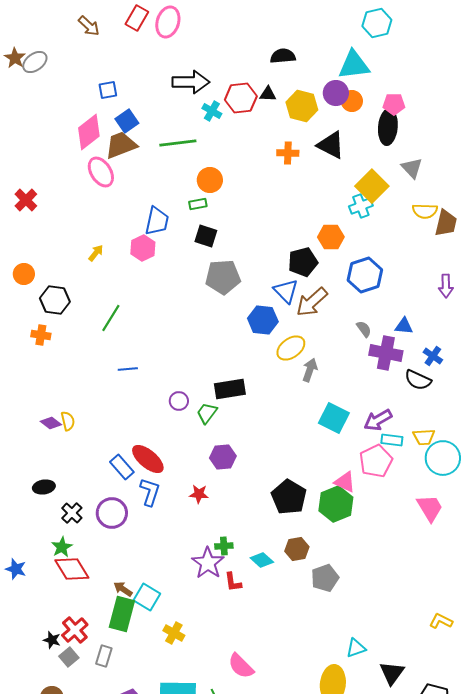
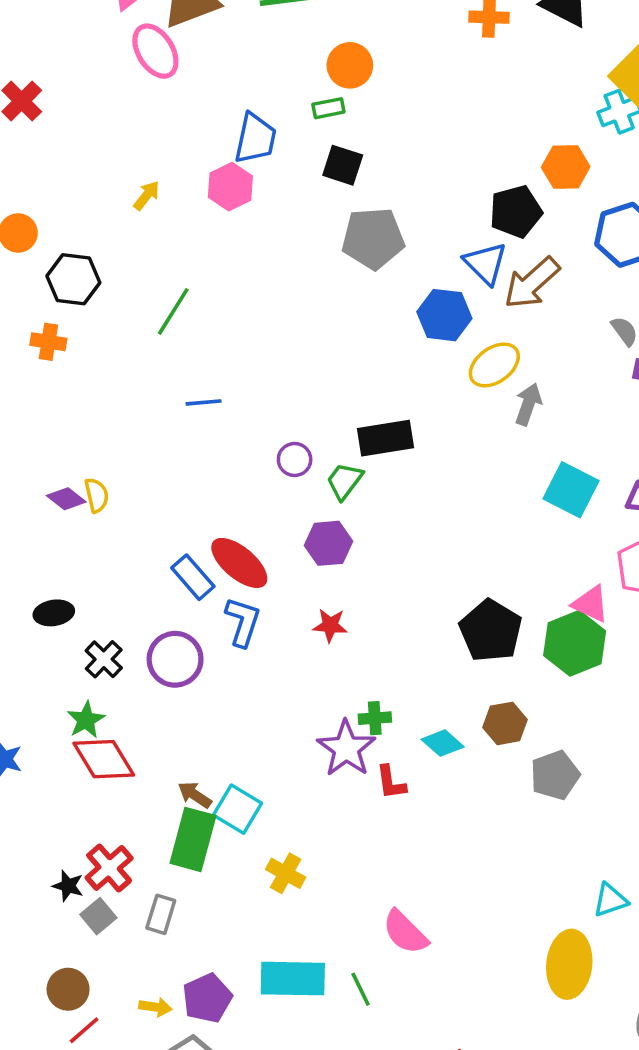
purple hexagon: (223, 457) -> (328, 543), moved

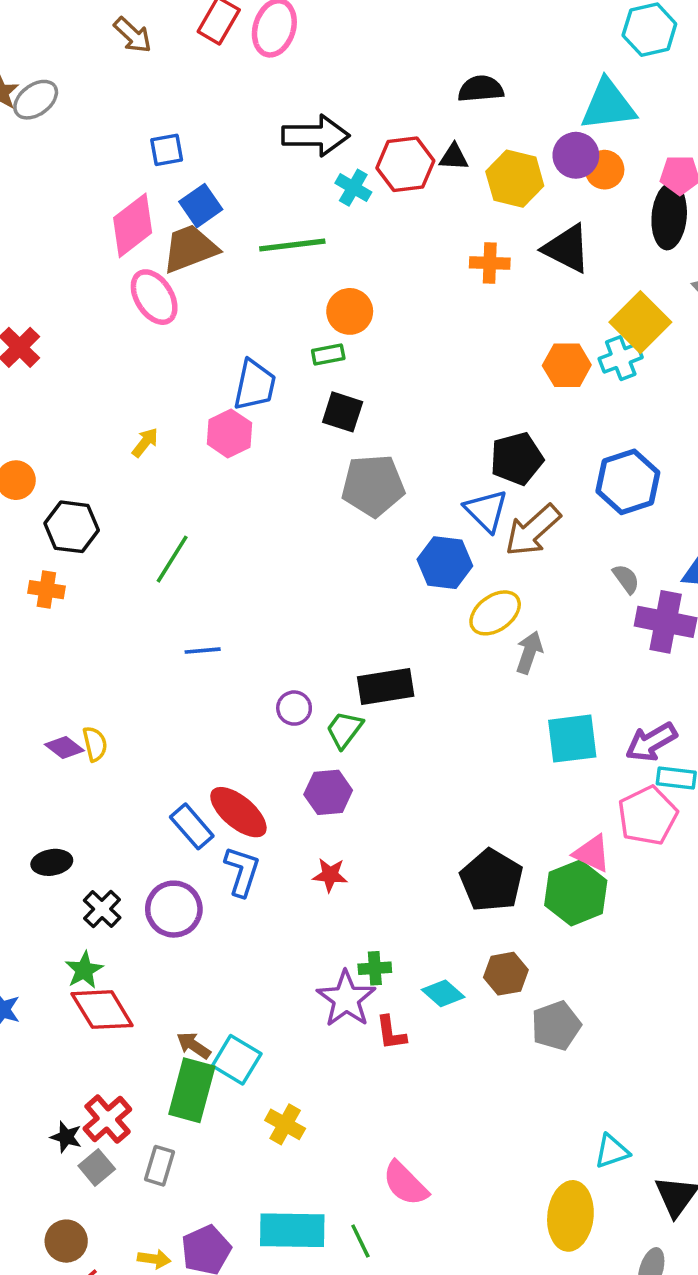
orange hexagon: (566, 167) -> (567, 365), moved
cyan square: (571, 490) -> (572, 739), turned -34

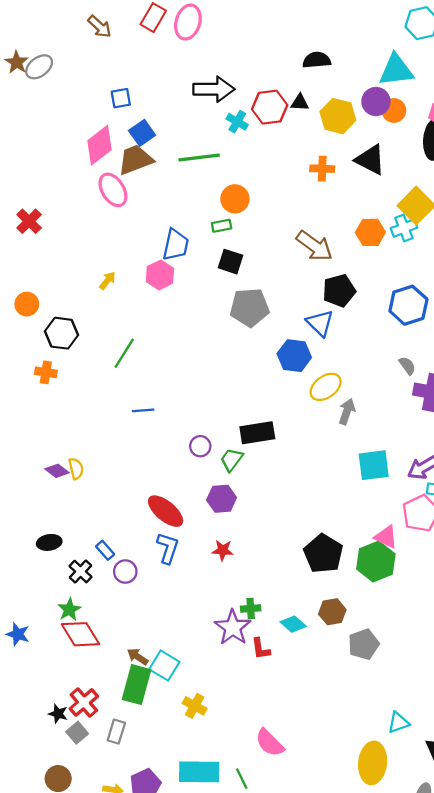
brown arrow: (533, 530) -> (314, 246), moved, turned -102
blue rectangle: (192, 826) -> (105, 550), moved, size x0.7
purple circle: (174, 909) -> (125, 572), size x0.7

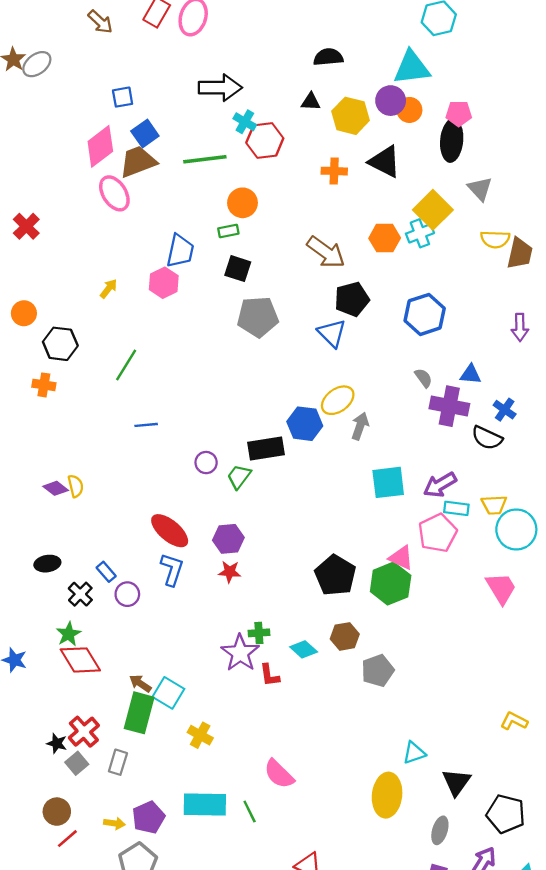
red hexagon: (270, 107) -> (265, 141), moved
blue hexagon: (294, 356) -> (305, 424), moved
purple hexagon: (222, 499) -> (228, 539), moved

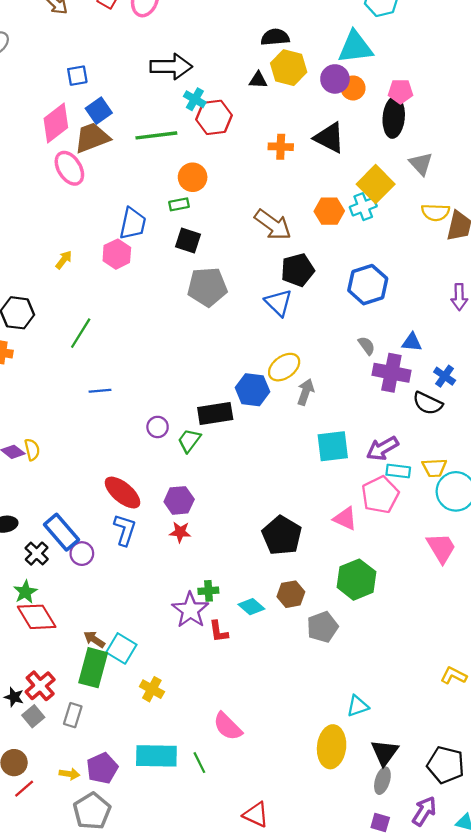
yellow hexagon: (351, 116) -> (289, 68), moved
blue rectangle: (106, 572) -> (61, 532), size x1.8
green hexagon: (391, 584) -> (356, 580), moved
black triangle: (456, 782) -> (385, 752), moved

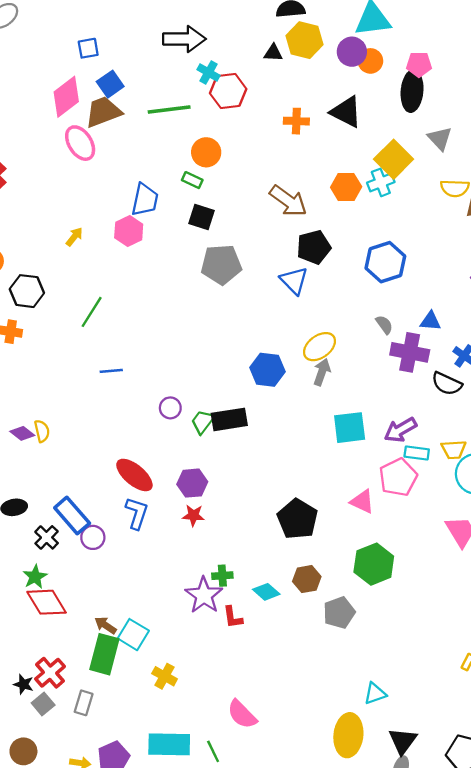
green rectangle: (179, 204) -> (192, 180), turned 36
yellow ellipse: (284, 367) -> (319, 347), moved
black rectangle: (215, 413) -> (229, 419), moved

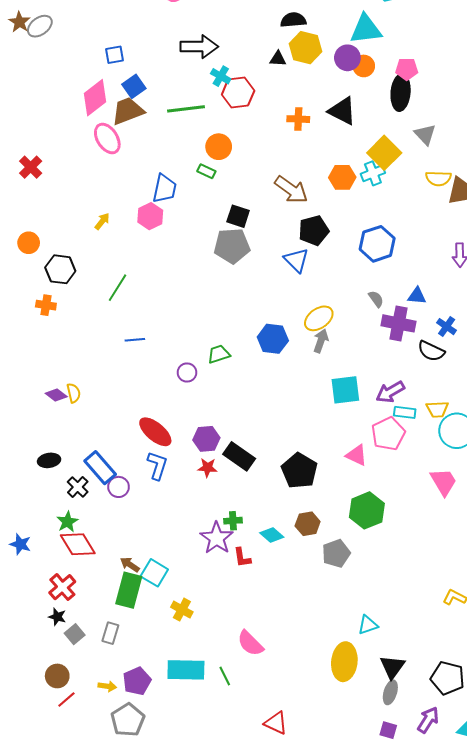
black square: (202, 217) -> (238, 216), moved
black rectangle: (229, 419) -> (239, 456), moved, turned 44
green trapezoid: (203, 422) -> (219, 354), moved, turned 35
red cross: (50, 673) -> (62, 587), moved

